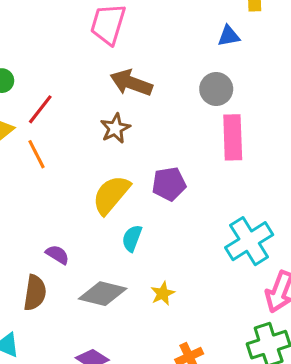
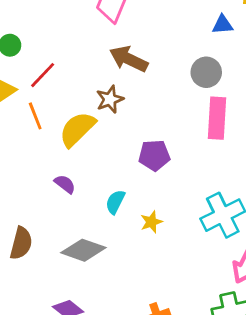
yellow semicircle: (111, 195) -> (77, 129), moved
purple semicircle: (57, 255) -> (65, 184), moved
yellow star: (163, 294) -> (151, 222), moved

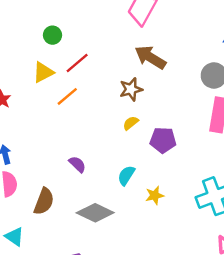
orange line: (35, 116) -> (67, 96), turned 65
yellow semicircle: (77, 129) -> (131, 123), moved, size x0.5
purple semicircle: (65, 184) -> (77, 164), moved

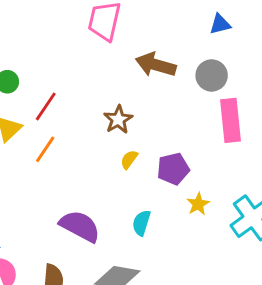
brown arrow: (150, 57) -> (156, 65), moved
purple semicircle: (77, 164) -> (80, 226), size x1.8
yellow star: (155, 195) -> (198, 204), moved

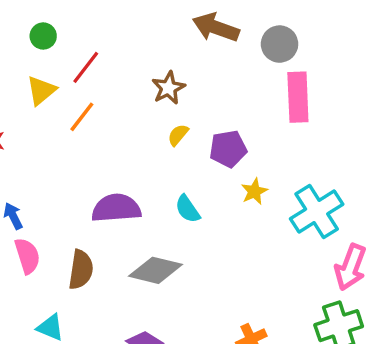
cyan semicircle: (141, 223) -> (188, 209), turned -55
purple semicircle: (80, 226) -> (116, 208), turned -36

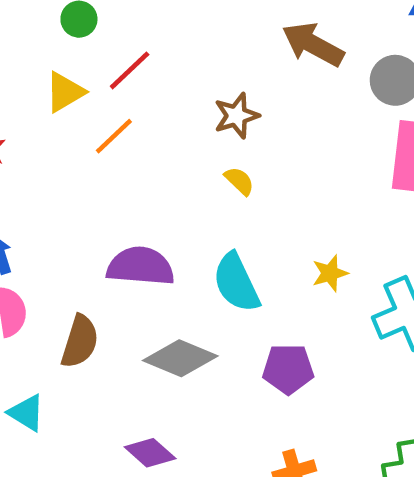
yellow semicircle: (178, 135) -> (239, 181), turned 85
purple pentagon: (228, 149) -> (288, 369), moved
cyan semicircle: (188, 209) -> (236, 283), size x1.5

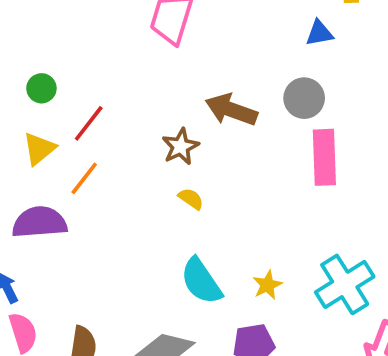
brown arrow: (313, 44) -> (231, 110), moved
purple semicircle: (141, 266) -> (40, 222), moved
yellow star: (330, 273) -> (267, 285), moved

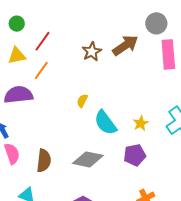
brown arrow: (231, 110) -> (125, 45), moved, turned 128
yellow triangle: (39, 149) -> (17, 56), turned 30
yellow semicircle: (191, 199) -> (82, 101), moved, turned -96

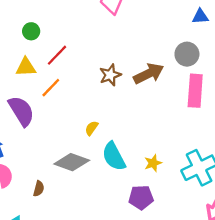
purple semicircle: (18, 95) -> (21, 111), turned 56
gray diamond: (88, 159) -> (72, 162), moved
brown semicircle: (44, 161) -> (39, 189), size x0.6

